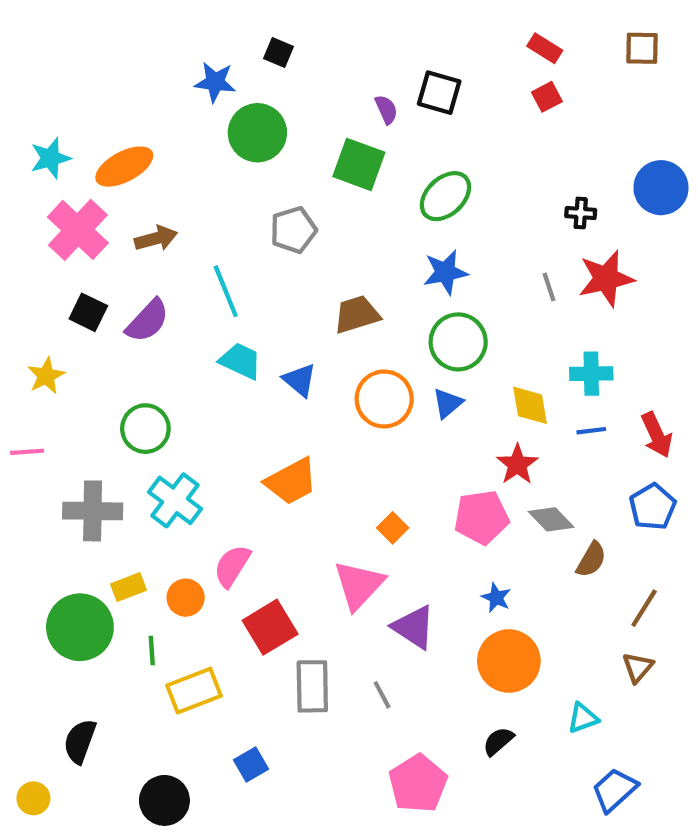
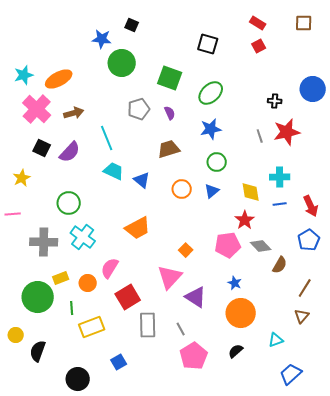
purple semicircle: (386, 110) -> (170, 113), moved
green circle: (458, 342) -> (217, 162), size x0.7
orange circle: (384, 399) -> (182, 189), size x0.7
pink pentagon: (418, 784) -> (194, 356), moved
yellow circle: (33, 798) -> (16, 335), moved

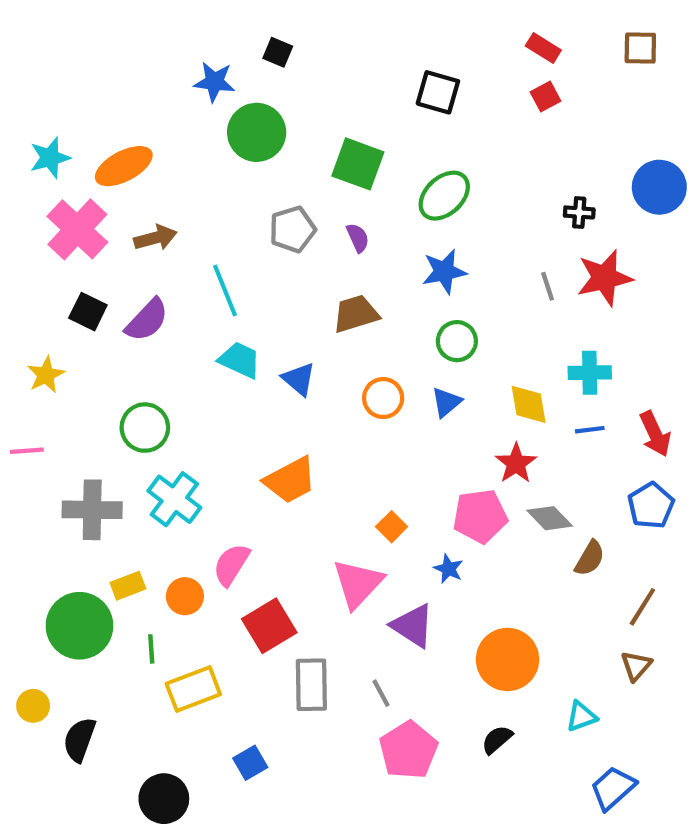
blue star: (235, 283) -> (448, 569), moved

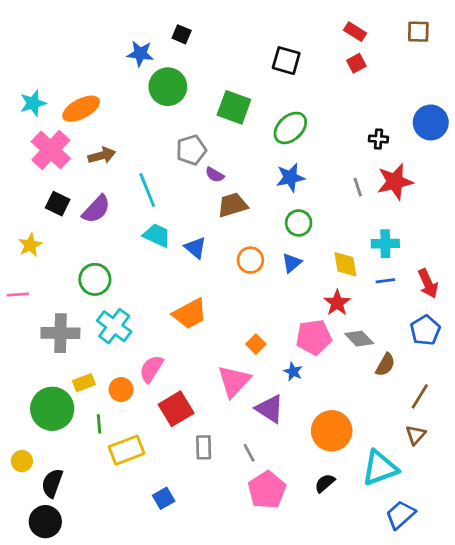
purple semicircle: (358, 238) -> (215, 175), moved, turned 144
gray rectangle: (311, 685) -> (204, 447), size x0.7
cyan triangle: (581, 716) -> (380, 468), size x1.8
black circle: (164, 799) -> (45, 522), moved

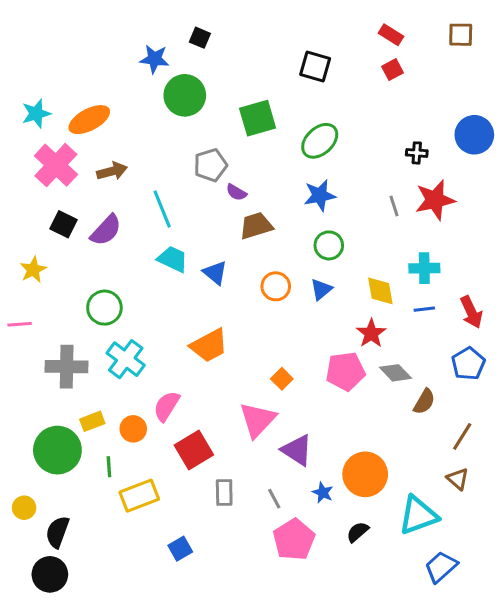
green square: (234, 107) -> (258, 118), turned -36
blue star: (293, 372) -> (323, 493), moved
brown triangle: (416, 435) -> (458, 479), turned -30

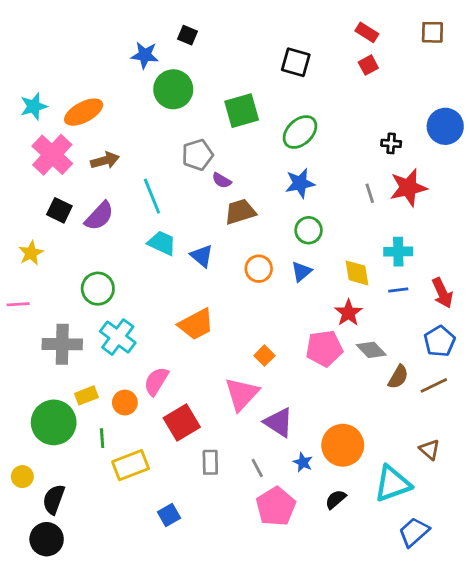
brown line: (462, 436) -> (434, 385), moved, turned 32

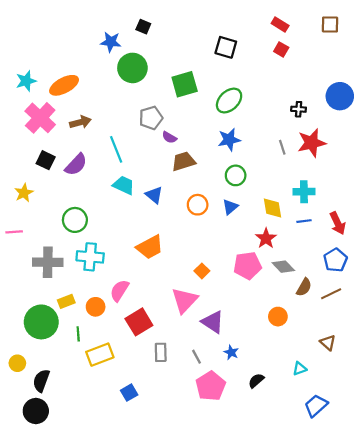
red square: (368, 65) -> (281, 49), turned -32
cyan cross: (118, 337) -> (90, 257), turned -32
orange circle: (343, 445) -> (278, 317), moved, size x0.6
cyan triangle: (393, 484) -> (300, 369), size x0.5

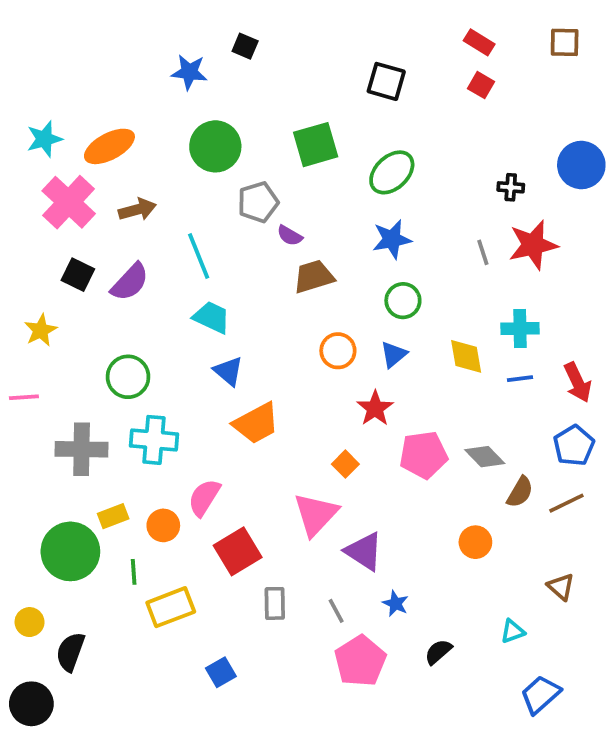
green circle: (132, 68) -> (215, 146), moved
blue triangle: (154, 195) -> (228, 371), moved
red star: (266, 238) -> (375, 408), moved
black circle: (36, 411) -> (31, 704), moved

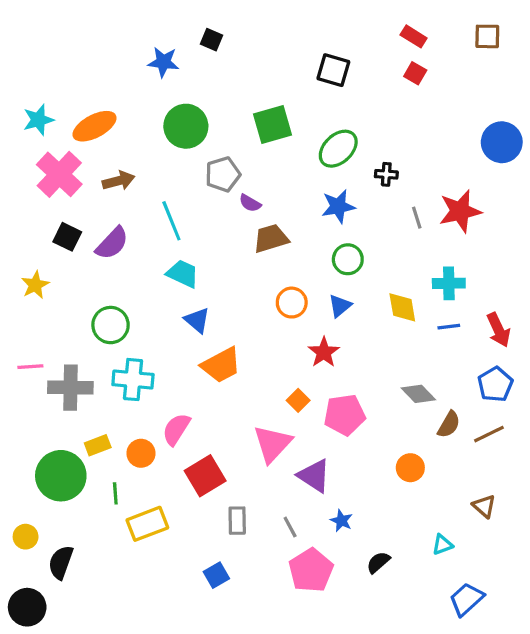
black cross: (511, 187) -> (386, 174), moved
pink line: (24, 397) -> (30, 367), moved
pink pentagon: (423, 455) -> (345, 415), moved
blue square: (221, 672) -> (216, 575), moved

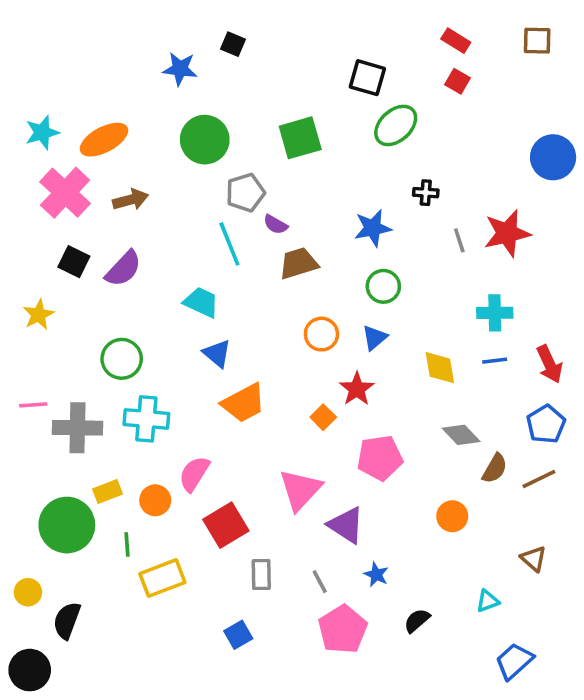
green ellipse: (338, 149) -> (396, 125), moved
cyan line: (171, 221) -> (229, 244), moved
yellow diamond: (402, 307) -> (440, 368), moved
orange square: (298, 400) -> (323, 417), moved

